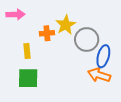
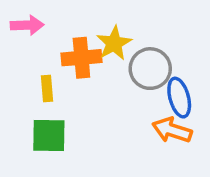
orange cross: (47, 33) -> (81, 58), size x1.5
blue ellipse: (103, 56) -> (179, 98), turned -30

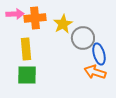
orange cross: (81, 58) -> (35, 18), moved
yellow rectangle: (47, 88) -> (26, 49), size x1.5

